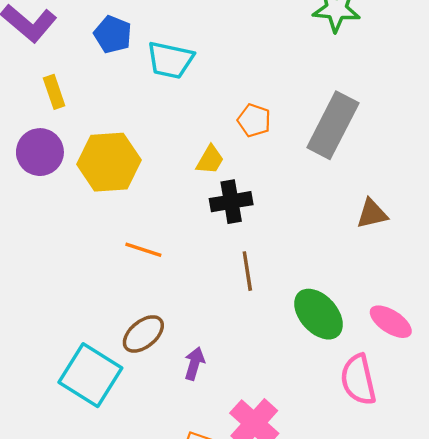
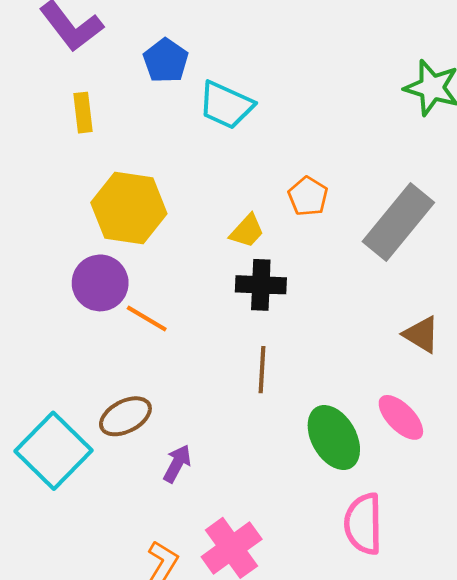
purple circle: (40, 152) -> (100, 283), moved
brown triangle: (372, 214) -> (421, 334), turned 32
pink ellipse: (391, 322) -> (401, 417), moved

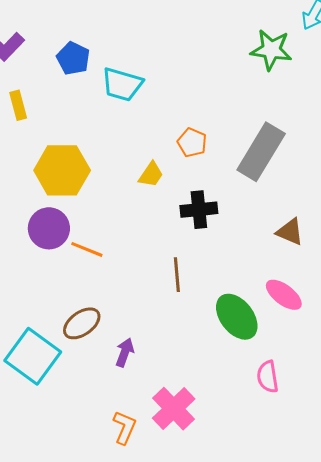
black cross: (261, 285) -> (199, 210), moved
pink semicircle: (363, 524) -> (268, 377), size x0.7

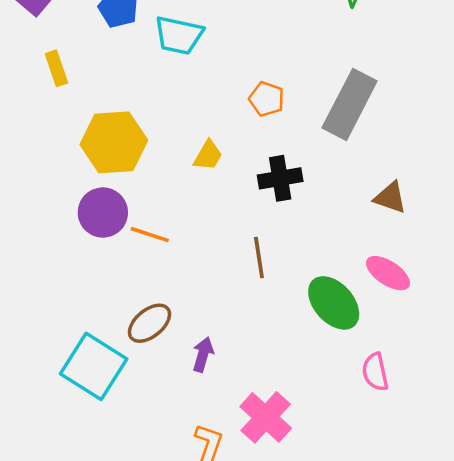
yellow trapezoid: (151, 175) -> (208, 155), moved

